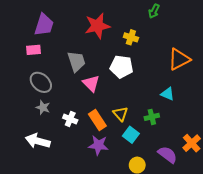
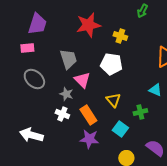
gray star: (43, 107) -> (66, 94), moved
yellow triangle: (120, 114) -> (113, 100), moved

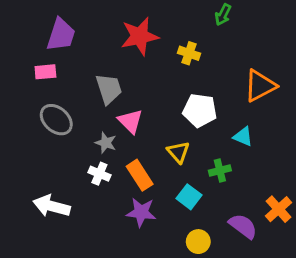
white pentagon: (111, 64) -> (200, 110), moved

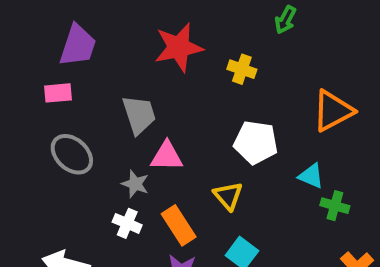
pink triangle: (130, 121) -> (167, 156), turned -44
green cross: (220, 171) -> (335, 206), moved, turned 30

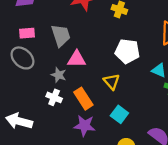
pink rectangle: (58, 93) -> (27, 33), moved

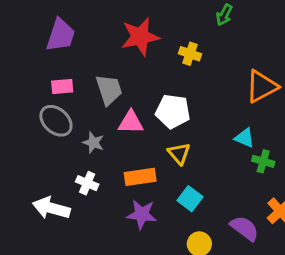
white pentagon: (127, 51) -> (173, 111), moved
gray star: (59, 75) -> (93, 143), moved
white cross: (54, 97) -> (87, 183), moved
orange rectangle: (83, 99) -> (140, 177), turned -65

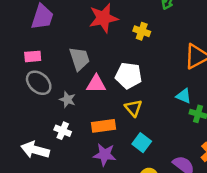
pink rectangle: (62, 86) -> (33, 56), moved

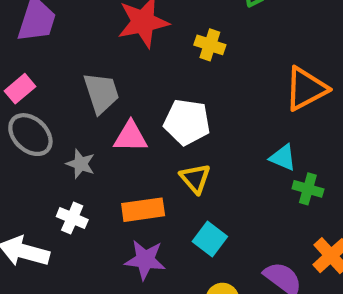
pink rectangle: (33, 56) -> (20, 89), turned -35

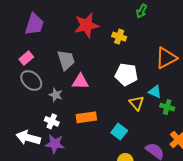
white pentagon: (187, 122) -> (126, 74), moved
yellow triangle: (195, 178) -> (137, 103), moved
purple star: (145, 260) -> (55, 144), moved

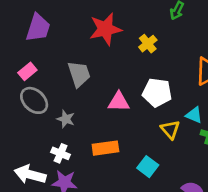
yellow cross: (119, 37) -> (148, 44), turned 32
pink triangle: (80, 82) -> (119, 102), moved

